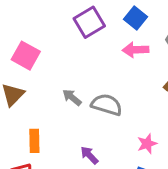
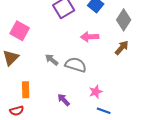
pink arrow: (136, 50) -> (90, 37), moved
pink star: (147, 144) -> (96, 92), moved

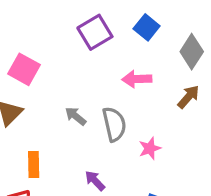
gray semicircle: (76, 65) -> (114, 124), turned 60
pink star: (96, 92) -> (150, 148), moved

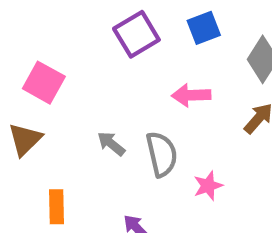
blue square: (147, 27) -> (204, 28), turned 30

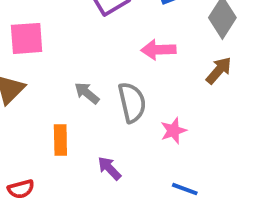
pink square: (44, 83) -> (27, 38), turned -33
orange rectangle: (56, 207) -> (60, 140), moved

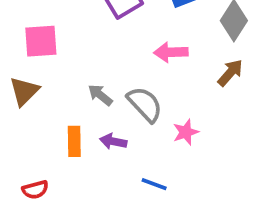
gray semicircle: (132, 102) -> (145, 104), turned -30
purple arrow: (109, 168) -> (113, 141), moved, turned -35
blue line: (185, 189) -> (154, 184), moved

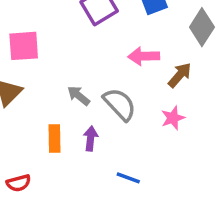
brown arrow: (230, 73) -> (180, 75), moved
pink star: (186, 132) -> (173, 118), moved
purple arrow: (113, 141) -> (91, 138), turned 85

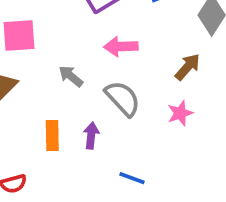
pink arrow: (144, 56) -> (121, 47), moved
gray arrow: (79, 96) -> (71, 76), moved

